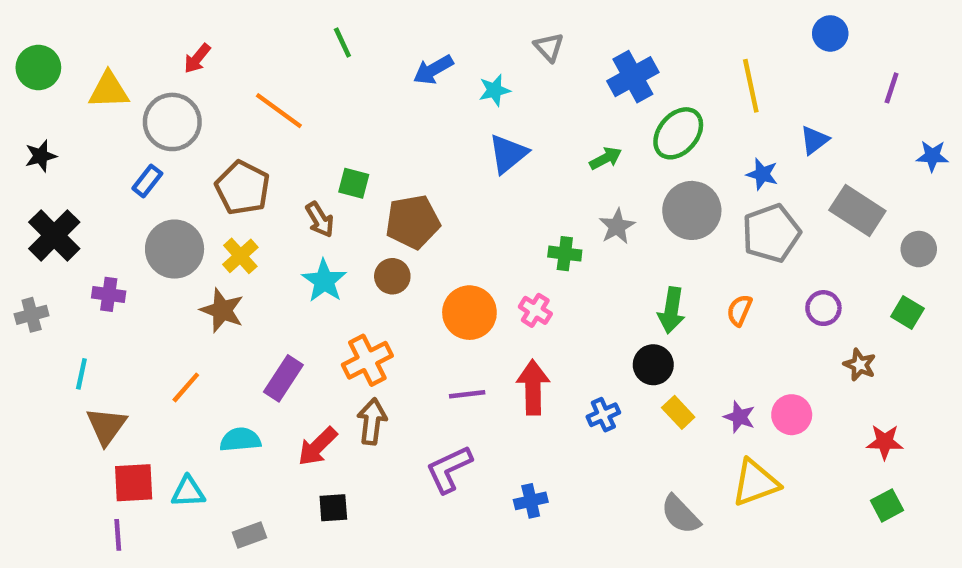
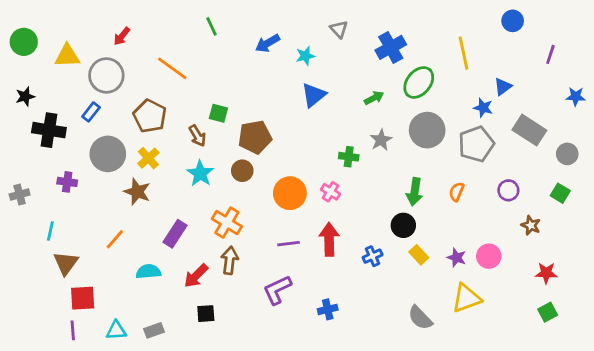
blue star: (762, 174) -> (483, 108), moved
black cross: (54, 235) -> (49, 130), moved, turned -36
orange cross: (367, 360) -> (227, 223), turned -32
cyan triangle: (188, 492) -> (116, 330), moved

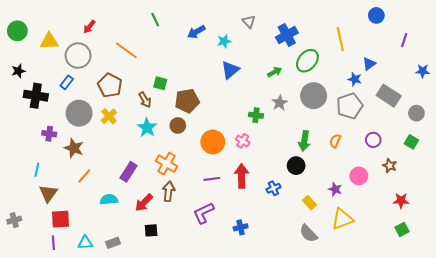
brown star: (137, 192) -> (74, 148), moved
gray cross: (20, 195) -> (14, 220), moved
yellow rectangle: (419, 255) -> (309, 203), moved
pink circle: (489, 256) -> (359, 176), moved

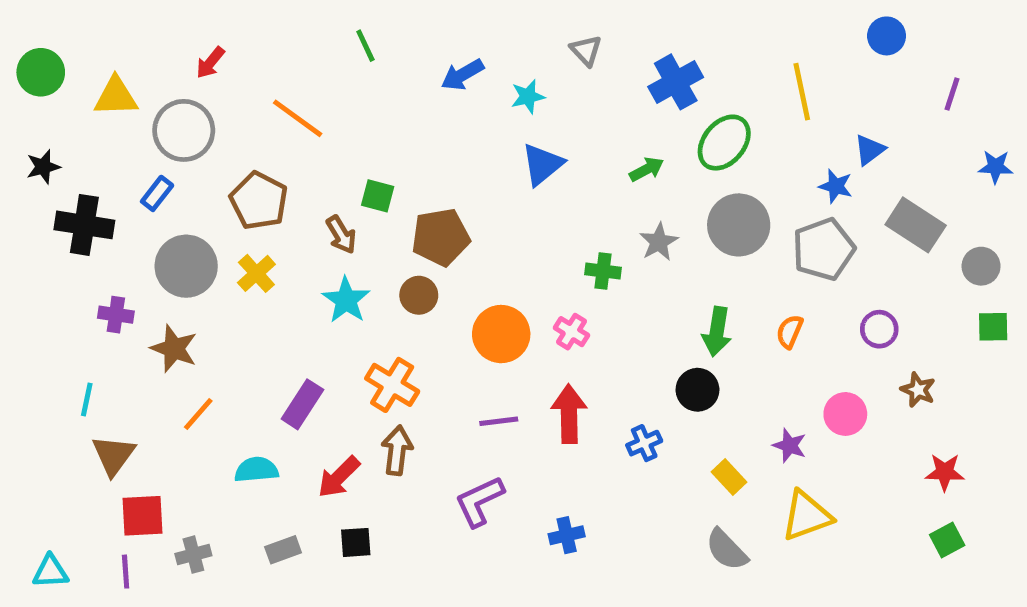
green square: (411, 142) -> (993, 327), moved, turned -32
gray cross: (14, 220) -> (193, 555), moved
cyan triangle: (85, 243) -> (50, 572), moved
gray rectangle: (113, 243) -> (283, 550), moved

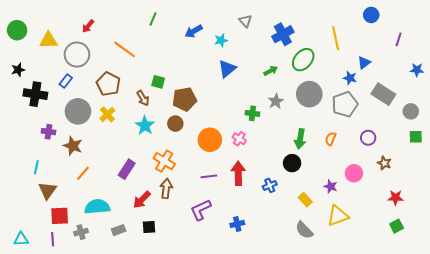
green line: (365, 46) -> (153, 19), turned 48
cyan semicircle: (256, 470) -> (97, 207), moved, size x1.4

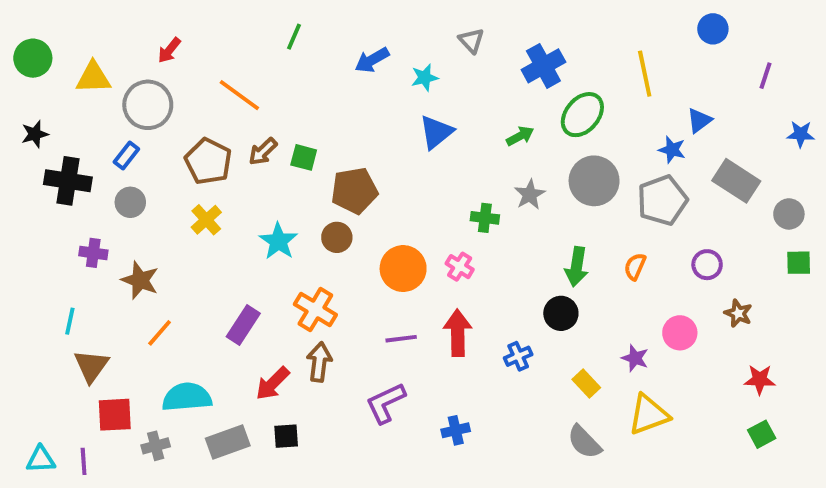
brown arrow: (143, 98) -> (263, 152), moved, turned 77
gray circle: (78, 111) -> (130, 202), moved, size x0.6
gray rectangle: (119, 230) -> (228, 442), size x1.5
purple line: (53, 239) -> (84, 461), moved

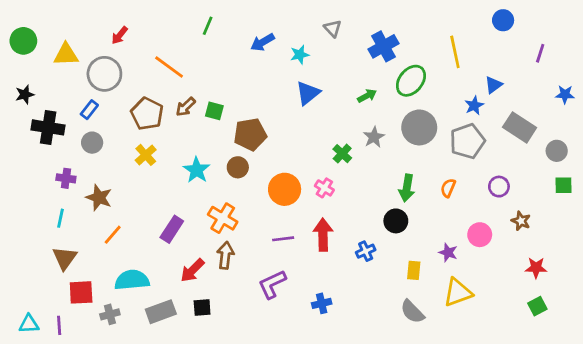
blue star: (672, 150) -> (474, 105), turned 30
green cross: (485, 218) -> (342, 154), turned 36
cyan line: (70, 321) -> (60, 218), moved
yellow rectangle: (586, 384) -> (414, 270), turned 48

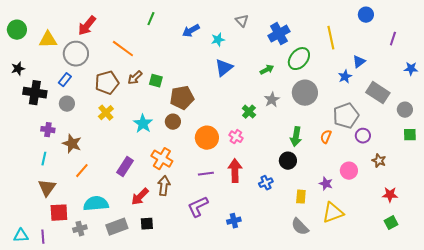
red arrow: (120, 35) -> (87, 26), size x1.5
brown pentagon: (147, 114) -> (107, 83), turned 30
gray pentagon: (467, 141) -> (346, 116), moved

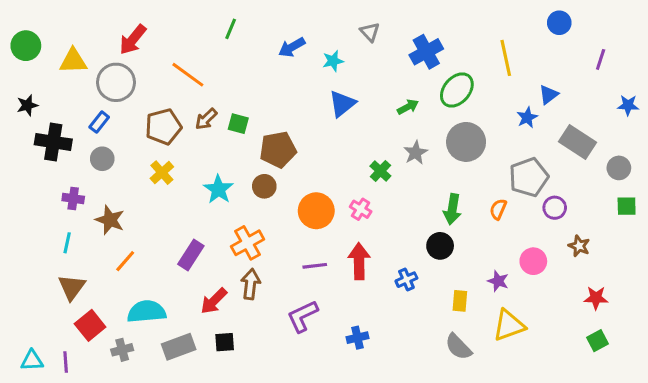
orange cross: (162, 159) -> (247, 243), turned 30
red square: (59, 213) -> (90, 325), turned -36

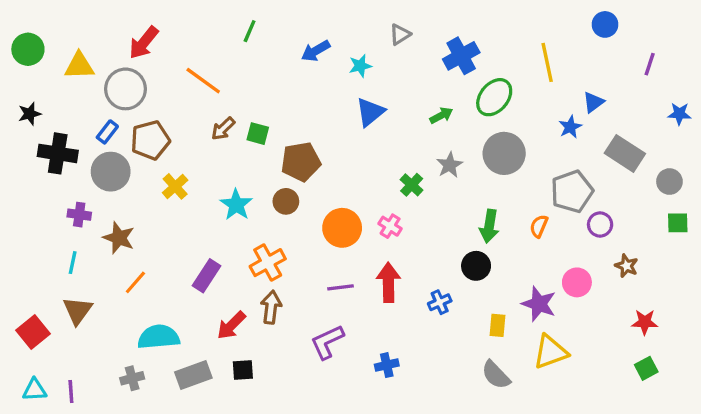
gray triangle: (370, 32) -> (400, 34), turned 40
brown pentagon: (163, 127) -> (150, 140), moved
gray circle: (102, 159) -> (111, 172), size x1.5
purple star: (498, 281) -> (539, 304), size x1.5
red square: (90, 325) -> (33, 332), moved

